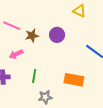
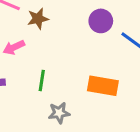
purple circle: (57, 35) -> (101, 21), moved

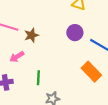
orange rectangle: (103, 86) -> (91, 72), moved, turned 42

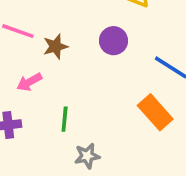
purple circle: (75, 33) -> (113, 41), moved

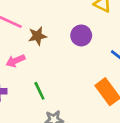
green line: (65, 119) -> (39, 91), turned -36

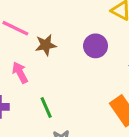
pink arrow: (16, 61) -> (20, 73), turned 84

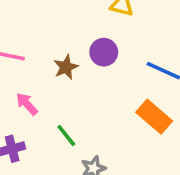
brown star: (46, 45) -> (66, 67), moved

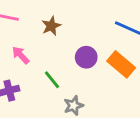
purple circle: (104, 52) -> (86, 57), moved

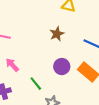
brown star: (51, 26) -> (57, 34), moved

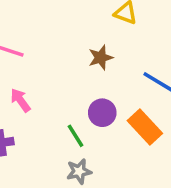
green line: (36, 84) -> (76, 136), moved

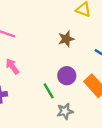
gray star: (79, 171) -> (65, 111), moved

